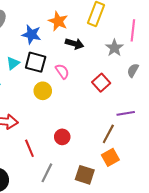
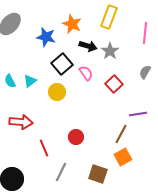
gray star: (114, 48) -> (110, 51), moved
black square: (36, 62) -> (62, 64), moved, turned 35
cyan triangle: (13, 63) -> (30, 81), moved
pink semicircle: (62, 71) -> (86, 73), moved

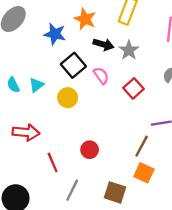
orange square: (123, 157) -> (144, 173), turned -36

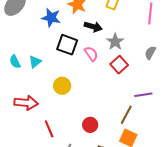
gray star: (129, 50) -> (115, 42), moved
black square: (73, 65) -> (67, 45), turned -30
yellow circle: (68, 98) -> (62, 86), moved
red circle: (90, 150) -> (90, 125), moved

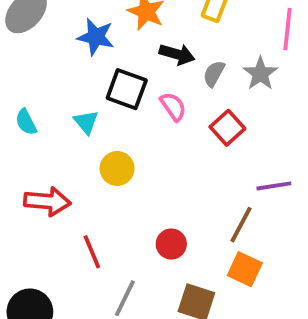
gray star: (115, 42) -> (260, 74), moved
gray semicircle: (150, 53) -> (214, 74), moved
cyan triangle: (35, 62) -> (86, 122), moved, turned -32

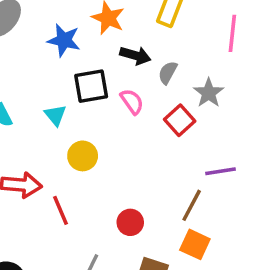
gray star: (260, 74) -> (209, 93), moved
black square: (127, 89) -> (91, 86), turned -30
red line: (92, 252) -> (60, 210), moved

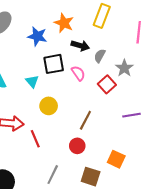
brown line: (192, 205) -> (85, 120), moved

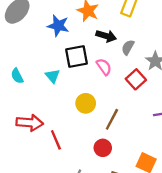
yellow circle: (49, 106) -> (86, 103), moved

